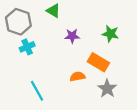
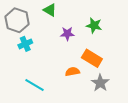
green star: (110, 34) -> (94, 25), moved
cyan line: (37, 91) -> (35, 85), turned -30

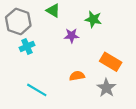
green star: (94, 25) -> (93, 19), moved
orange rectangle: (92, 58) -> (111, 62), moved

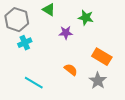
orange semicircle: (77, 76) -> (71, 70), turned 48

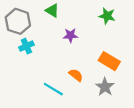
green star: (86, 18) -> (107, 16), moved
cyan line: (34, 83) -> (53, 89), moved

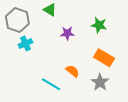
green star: (107, 16) -> (99, 25), moved

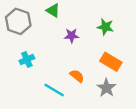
cyan cross: (26, 43) -> (27, 60), moved

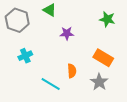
green star: (105, 27) -> (107, 19), moved
orange semicircle: (77, 76) -> (72, 71), turned 48

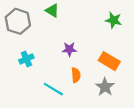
purple star: (67, 33) -> (69, 49), moved

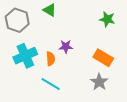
cyan cross: (26, 59) -> (25, 56), size x1.6
orange semicircle: (76, 75) -> (51, 59), moved

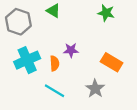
green star: (107, 19) -> (106, 13), moved
gray star: (99, 82) -> (95, 89), moved

